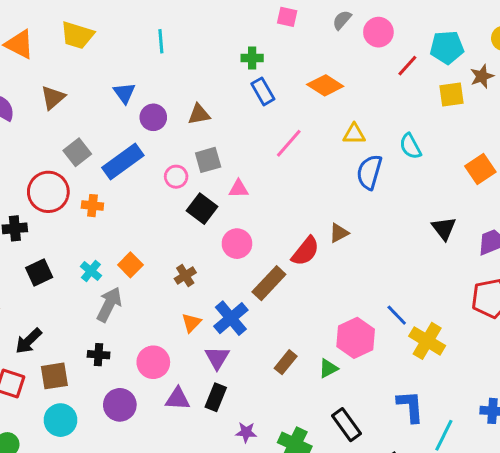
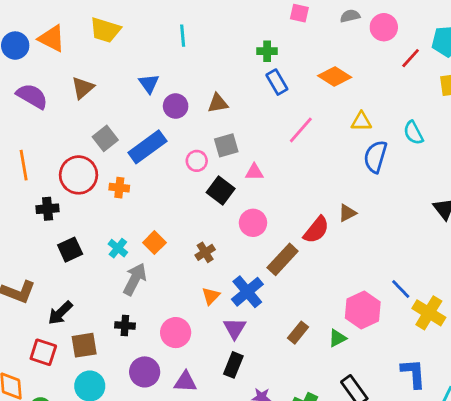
gray semicircle: (342, 20) -> (350, 16), turned 36
purple triangle: (178, 399) -> (185, 382), moved

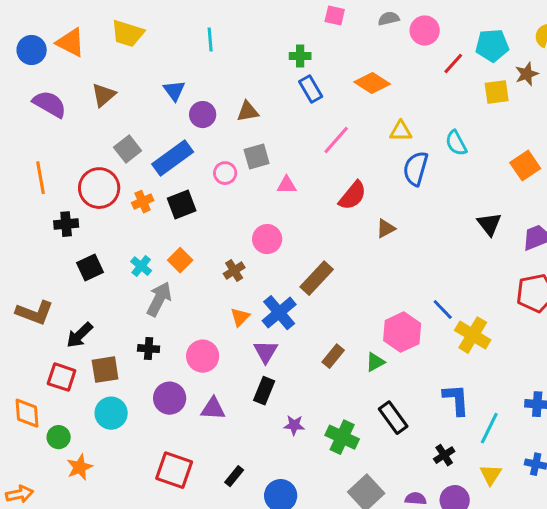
orange cross: (119, 188) -> (143, 202), turned -30
black square: (221, 190) -> (182, 205), moved, turned 32
pink circle: (253, 223) -> (267, 239), moved
red semicircle: (316, 230) -> (353, 196), moved

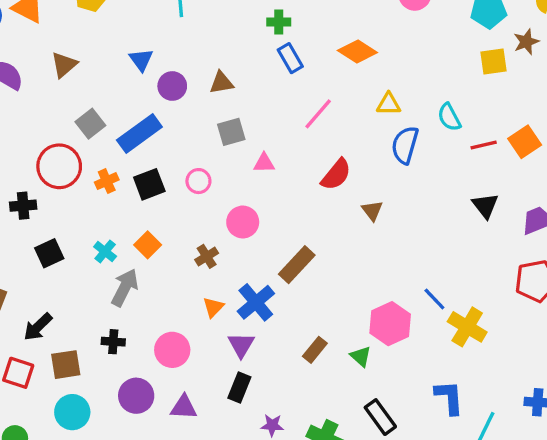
red line: (453, 63) -> (484, 145), moved, turned 35
pink circle: (225, 173) -> (198, 181), moved
brown triangle: (386, 229) -> (372, 211), turned -40
green triangle: (375, 362) -> (361, 356), turned -50

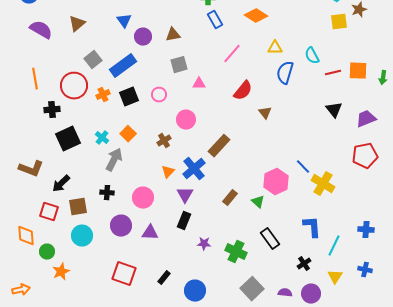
orange square: (525, 142) -> (358, 71), turned 36
black square: (49, 253) -> (68, 139), size x1.4

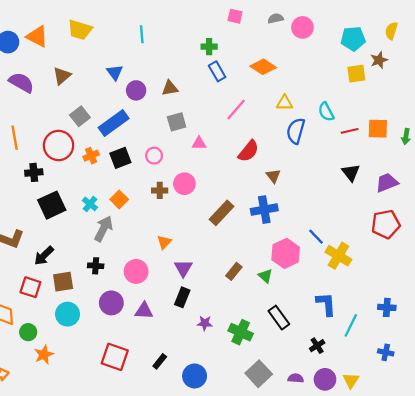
brown cross: (164, 141) -> (160, 190), moved, turned 32
blue cross: (194, 169) -> (264, 210), moved, turned 30
yellow triangle: (335, 277) -> (351, 380), moved

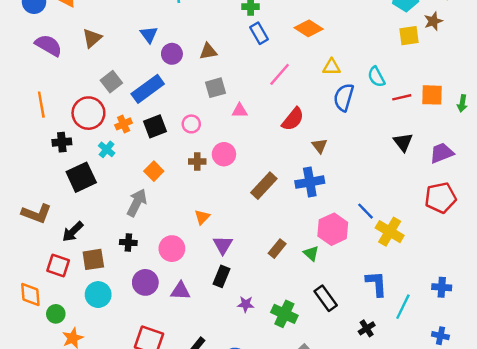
cyan cross: (90, 204) -> (107, 149), moved

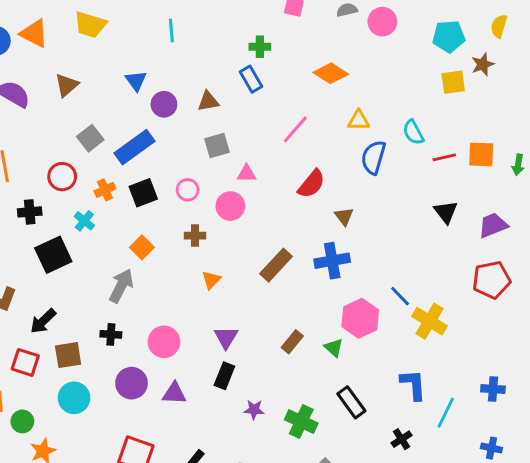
blue rectangle: (259, 33) -> (251, 79), moved
red circle: (88, 113) -> (62, 177), size x0.7
pink circle: (224, 154) -> (230, 206), moved
orange triangle: (202, 217) -> (211, 280), moved

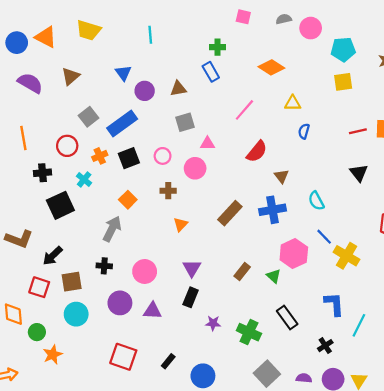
cyan pentagon: (449, 36) -> (343, 49), moved
yellow square: (453, 82) -> (343, 82), moved
cyan semicircle: (413, 132) -> (316, 201), moved
blue semicircle: (373, 157) -> (304, 131), size x0.6

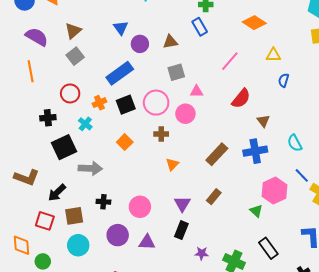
gray square: (89, 117) -> (75, 56), moved
orange line: (23, 138) -> (31, 71), moved
pink circle: (163, 156) -> (156, 103), size x1.6
gray arrow: (112, 229) -> (90, 168), moved, turned 65
brown rectangle: (242, 271) -> (214, 197), moved

